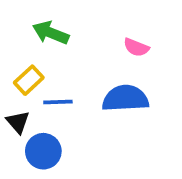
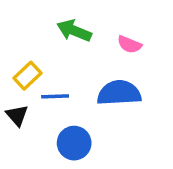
green arrow: (51, 33) -> (74, 31), moved
blue circle: (43, 151) -> (74, 143), moved

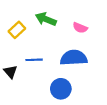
yellow rectangle: (27, 76) -> (17, 30), moved
blue circle: (74, 143) -> (61, 89), moved

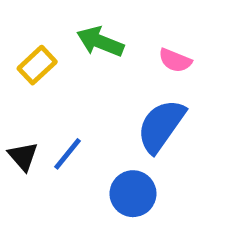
blue semicircle: (74, 58) -> (161, 126), turned -52
blue line: (34, 60) -> (68, 154), moved, turned -49

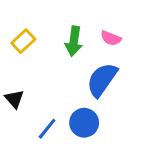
green arrow: (100, 42) -> (74, 41), moved, turned -104
blue line: (68, 154) -> (47, 129), moved

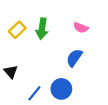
green arrow: (74, 41) -> (42, 29), moved
blue semicircle: (102, 80) -> (74, 58), size x0.7

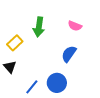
yellow rectangle: (17, 30) -> (15, 43), moved

